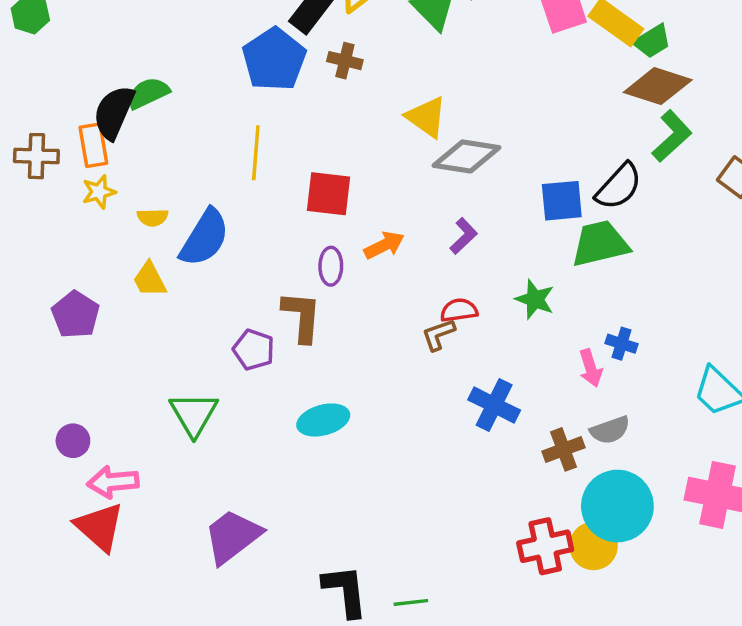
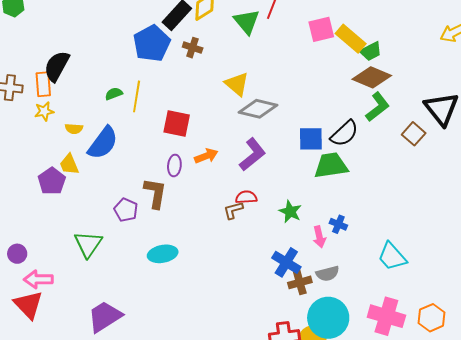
green semicircle: (148, 93) -> (114, 94), moved, size x0.7
purple L-shape: (464, 236) -> (252, 154), size x1.6
green star: (535, 299) -> (290, 212), moved
purple pentagon: (76, 315) -> (52, 181), moved
blue cross: (494, 405) -> (286, 262), moved

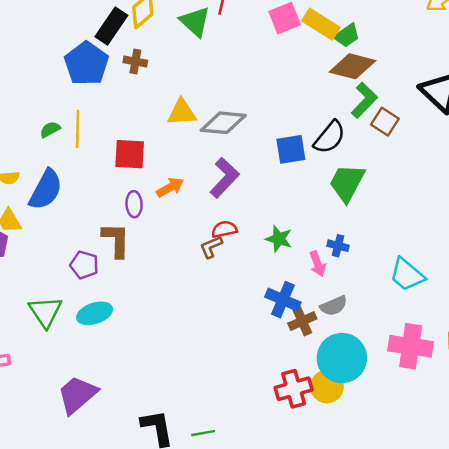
yellow triangle: (237, 84) -> (182, 112), moved, turned -36
brown square: (414, 134) -> (385, 122), moved
green trapezoid: (331, 166) -> (347, 183), moved, turned -45
cyan ellipse: (163, 254) -> (95, 313), moved

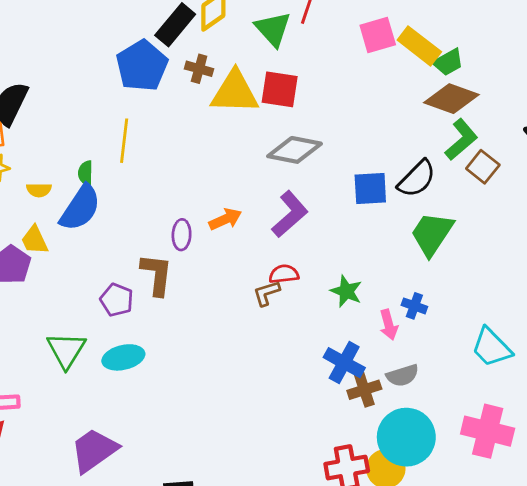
yellow triangle: (182, 112) -> (235, 92), moved, size x1.4
green semicircle: (50, 129) -> (86, 173), moved, turned -66
red square: (130, 154) -> (280, 89), moved

